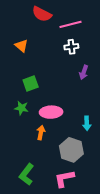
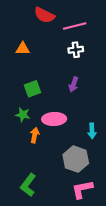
orange triangle: (21, 46) -> (23, 49), turned -40
purple arrow: (84, 72) -> (74, 84), moved
orange arrow: (41, 133) -> (35, 135), moved
pink L-shape: (64, 178) -> (82, 189), moved

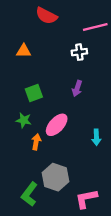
pink line: (75, 26) -> (95, 27), moved
pink ellipse: (54, 119) -> (57, 125), turned -45
gray hexagon: (76, 159) -> (56, 177), moved

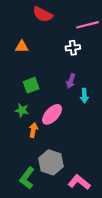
cyan arrow: (96, 137) -> (84, 96), moved
pink L-shape: (86, 199) -> (79, 182), turned 50

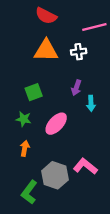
orange triangle: (22, 47) -> (46, 51), moved, size x1.6
orange arrow: (33, 130) -> (25, 148), moved
pink L-shape: (79, 182) -> (85, 166), moved

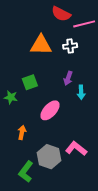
red semicircle: (46, 16) -> (61, 14), moved
green star: (24, 119) -> (11, 97), moved

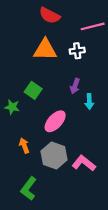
red semicircle: (61, 14) -> (50, 15), moved
green square: (30, 82) -> (33, 90), turned -35
orange arrow: (22, 132) -> (24, 146), turned -32
gray hexagon: (49, 157) -> (54, 155), moved

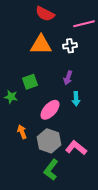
green square: (33, 90) -> (30, 82), turned 35
cyan arrow: (89, 101) -> (76, 99), moved
green L-shape: (29, 189) -> (51, 170), moved

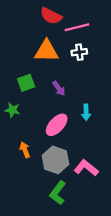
pink line: (84, 24) -> (77, 27), moved
purple arrow: (68, 78) -> (59, 88), moved, turned -56
green square: (30, 82) -> (26, 83), moved

